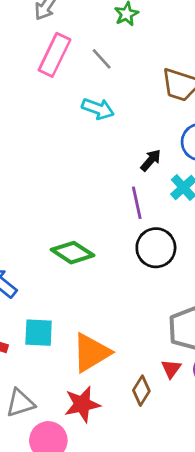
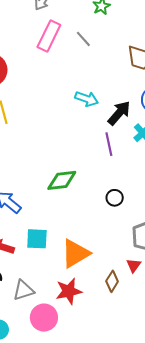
cyan arrow: (98, 109) -> (87, 99), moved
black arrow: (151, 160) -> (119, 113), size x1.5
black circle: (156, 248) -> (115, 198), moved, size x0.6
green diamond: (73, 253) -> (62, 180), turned -40

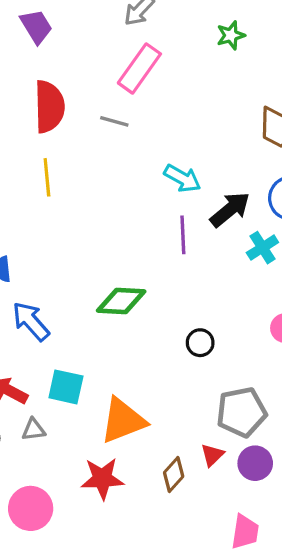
gray line: (83, 39) -> (114, 121), moved, turned -42
purple line: (109, 144) -> (183, 235), moved
gray triangle: (23, 290) -> (34, 430), moved, size x0.7
pink circle: (44, 318) -> (31, 508), moved

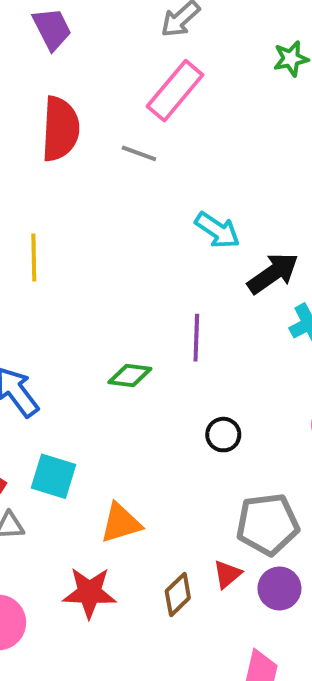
yellow line: (47, 177) -> (34, 258), moved
purple line: (183, 235) -> (196, 338), moved
green diamond: (121, 301) -> (130, 375), size x0.7
orange triangle: (123, 421) -> (121, 523), size x0.7

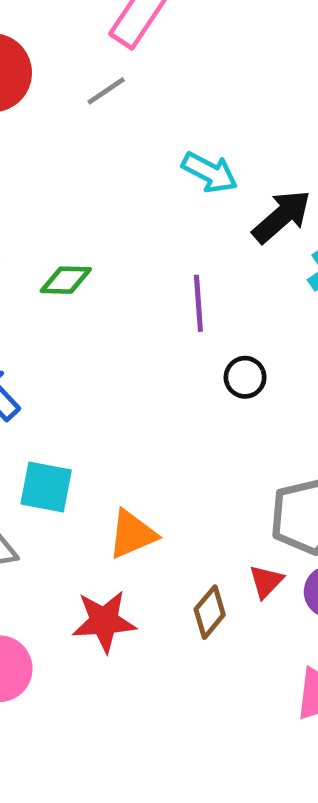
gray line: (139, 153) -> (106, 91), turned -48
green diamond: (130, 375) -> (66, 280), moved
black circle: (223, 435) -> (245, 377), moved

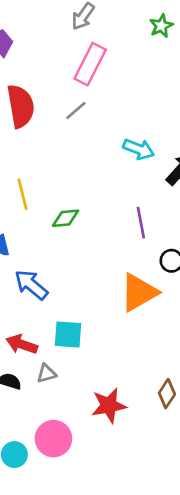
orange triangle: (132, 534) -> (139, 292), moved, size x1.4

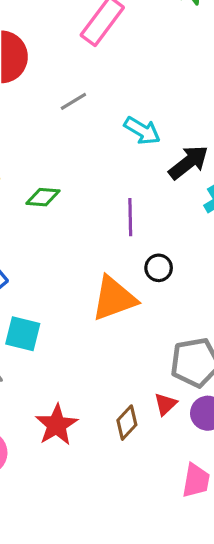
gray line: (76, 111) -> (73, 101), moved
red star: (109, 405) -> (57, 425), turned -30

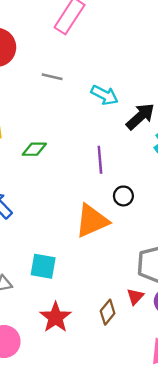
gray line: (73, 101) -> (52, 77), turned 48
cyan square: (23, 334) -> (43, 266), moved

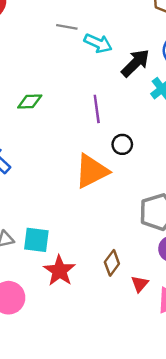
gray line: (52, 77) -> (67, 27), moved
cyan square: (43, 266) -> (36, 240), moved
red triangle: (135, 297) -> (140, 284), moved

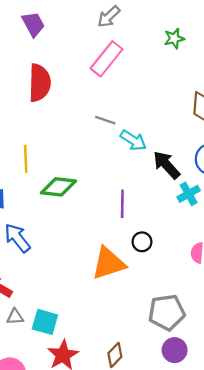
black arrow: (135, 63) -> (167, 165), turned -96
green diamond: (30, 101) -> (59, 187), size x1.4

